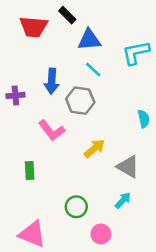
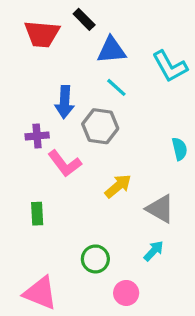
cyan L-shape: (136, 53) -> (170, 66), turned -108
purple cross: (15, 95) -> (37, 136), moved

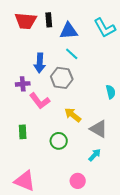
black rectangle: (84, 19) -> (49, 20), moved, turned 40
cyan L-shape: (170, 66) -> (105, 28), moved
yellow arrow: (118, 186) -> (73, 115), turned -102
green circle: (95, 259) -> (59, 141), moved

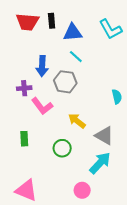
cyan arrow: (95, 155) -> (100, 163), size x1.6

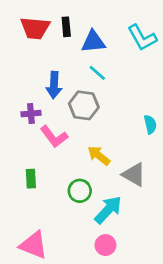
cyan arrow: (100, 163) -> (108, 210), moved

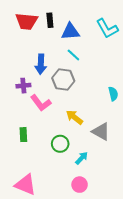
cyan arrow: (108, 210) -> (82, 158), size x0.6

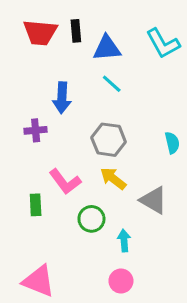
gray hexagon: (63, 79) -> (109, 140), moved
pink L-shape: (41, 103) -> (65, 182), moved
cyan arrow: (82, 158) -> (124, 241), turned -48

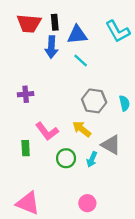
blue arrow: (62, 98) -> (51, 47), moved
gray hexagon: (109, 140) -> (94, 101), moved
cyan arrow: (124, 241) -> (92, 159), moved, turned -152

